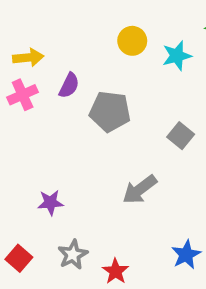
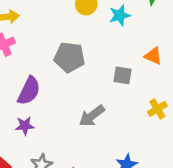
purple semicircle: (69, 85) -> (29, 91), moved, size x1.5
gray square: (181, 136) -> (122, 75), turned -30

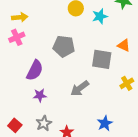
gray square: (122, 75) -> (102, 59), size x1.5
purple star: (25, 126) -> (40, 95), moved

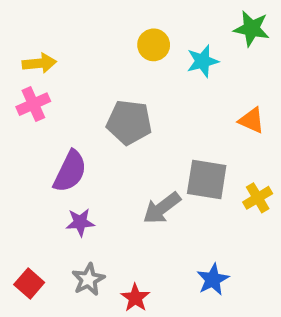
gray square: (102, 59) -> (207, 179), moved

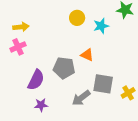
orange triangle: (252, 120) -> (87, 55), moved
gray pentagon: (129, 122) -> (64, 68), moved

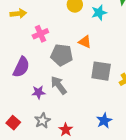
pink cross: (18, 47) -> (40, 34), moved
purple semicircle: (36, 80) -> (21, 67), moved
gray arrow: (81, 98) -> (59, 85), moved, turned 90

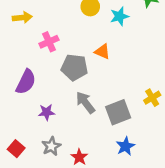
gray square: (101, 71) -> (118, 112), moved, turned -30
gray arrow: (59, 85) -> (85, 103), moved

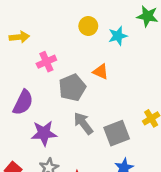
gray pentagon: (74, 67) -> (72, 88), turned -30
purple star: (47, 112) -> (44, 133), size x1.5

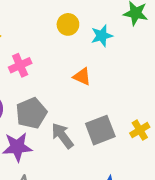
gray pentagon: (72, 88) -> (31, 113), moved
gray square: (117, 133) -> (100, 130), moved

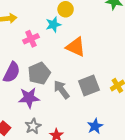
cyan star: (102, 36) -> (53, 25), moved
orange triangle: (82, 77) -> (76, 47), size x1.5

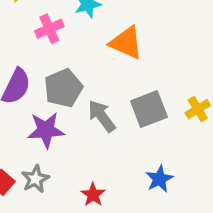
gray star: (33, 126) -> (35, 179), moved

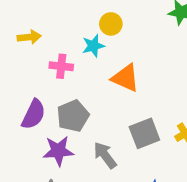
pink cross: (49, 29) -> (61, 66), turned 30
gray arrow: (102, 116) -> (105, 155), moved

